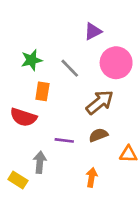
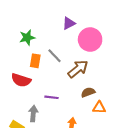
purple triangle: (93, 31) -> (69, 23), moved
gray line: (70, 68) -> (55, 56), moved
brown semicircle: (98, 135) -> (88, 92), moved

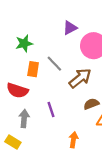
purple line: (51, 97) -> (51, 110), turned 64
gray arrow: (33, 114) -> (24, 118), moved

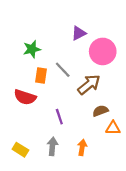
gray arrow: (24, 118) -> (52, 146), moved

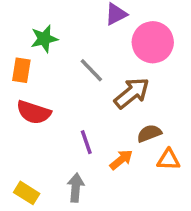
orange rectangle: (41, 75) -> (21, 70), moved
orange arrow: (82, 147) -> (121, 160), moved, turned 42

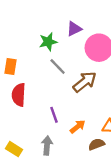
green star: (44, 39) -> (48, 42), moved
red semicircle: (34, 112) -> (19, 95), turned 75
brown semicircle: (149, 133) -> (96, 144), moved

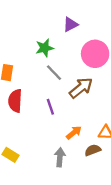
purple triangle: (74, 29) -> (70, 24), moved
purple line: (54, 115) -> (50, 107), moved
gray arrow: (47, 145) -> (60, 157), moved

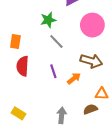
brown arrow: (81, 88) -> (91, 61), moved, turned 55
orange arrow: (74, 133) -> (74, 78), moved

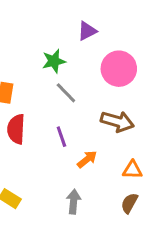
orange arrow: (74, 78) -> (87, 159), moved
brown semicircle: (90, 109) -> (129, 203), moved, turned -40

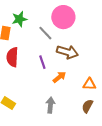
green star: (54, 61) -> (19, 19), moved
pink circle: (119, 69) -> (63, 17), moved
brown arrow: (117, 122) -> (67, 52), moved

